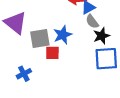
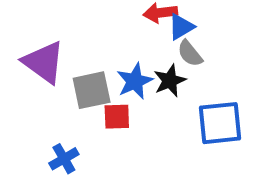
black star: (101, 36) -> (170, 81), moved

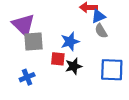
black star: (170, 81) -> (74, 66), moved
gray square: (92, 90) -> (34, 42), moved

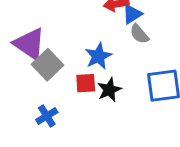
gray square: (34, 42) -> (48, 65), turned -30

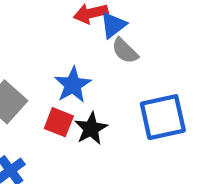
red square: (86, 83) -> (59, 122), turned 30

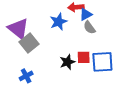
blue star: (73, 85) -> (59, 22), moved
red square: (59, 122) -> (84, 57), moved, turned -32

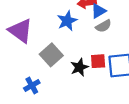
gray semicircle: (89, 28) -> (103, 26), turned -80
gray square: (29, 43) -> (51, 55), moved

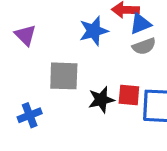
purple triangle: (21, 31) -> (25, 35), size x0.6
gray square: (51, 55) -> (64, 76), turned 35

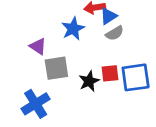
purple triangle: (25, 35) -> (38, 46), moved
blue cross: (30, 115) -> (36, 104), size x1.5

